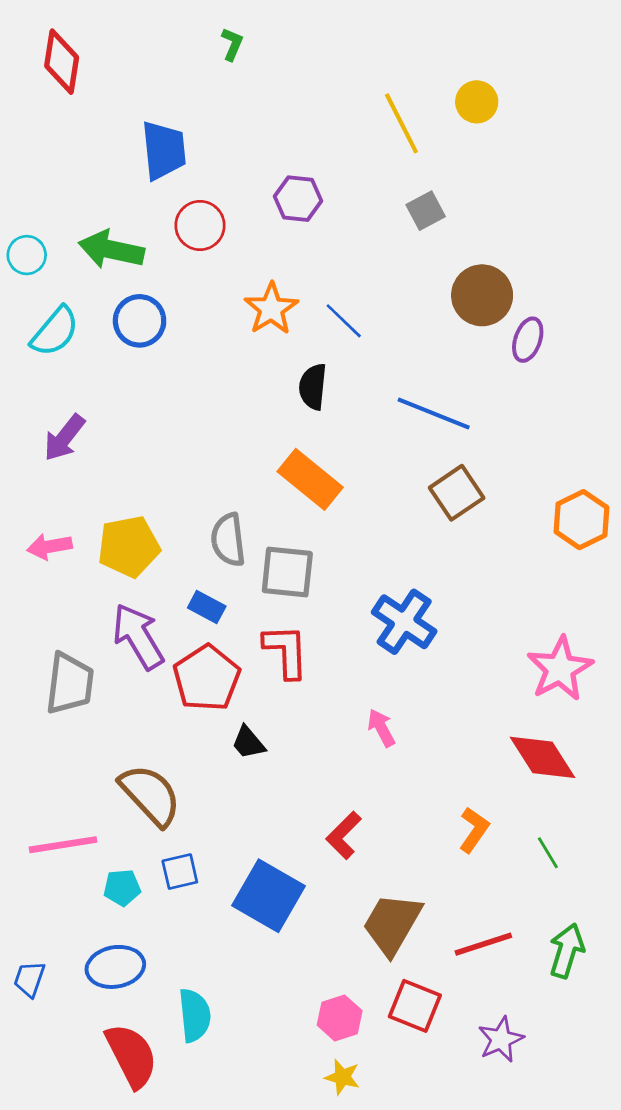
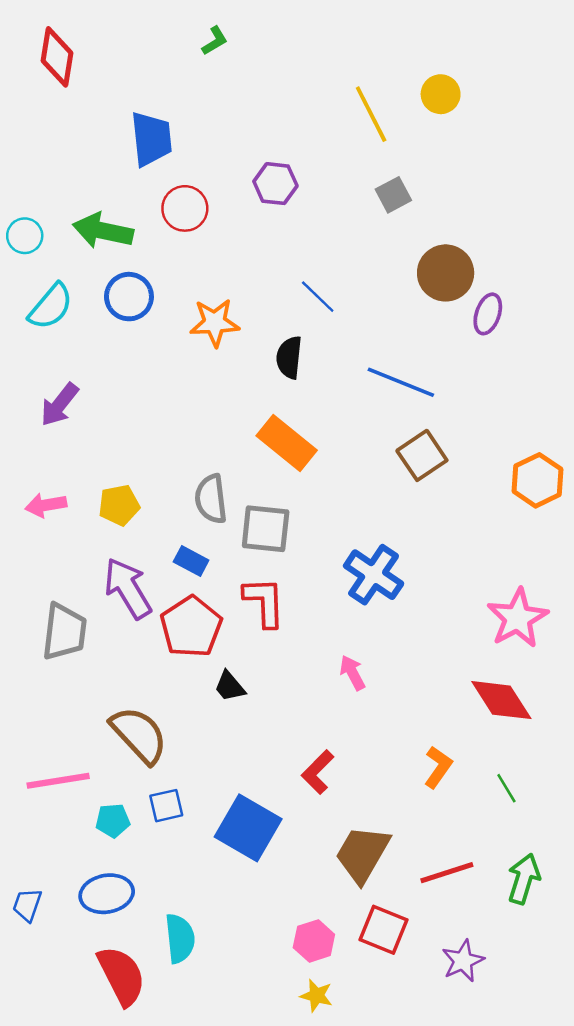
green L-shape: (232, 44) -> (215, 41), turned 36
orange star: (271, 309) -> (215, 323), moved, turned 30
yellow pentagon: (129, 546) -> (119, 505), size x0.7

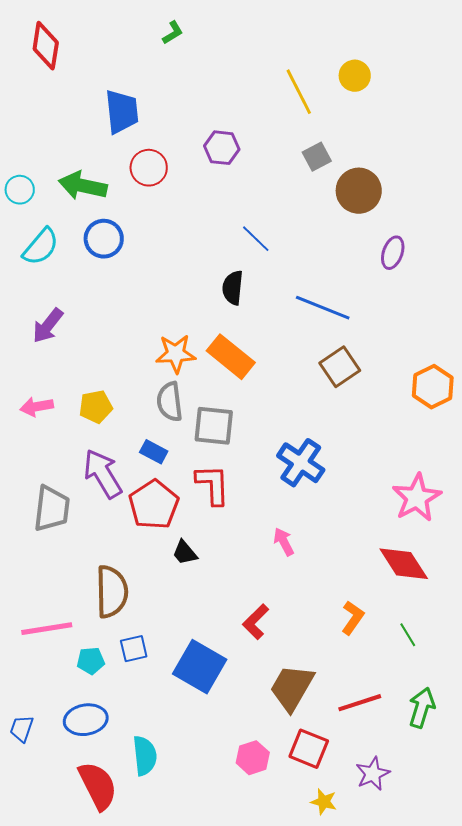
brown circle: (446, 273) -> (359, 191), moved
orange star: (215, 323) -> (176, 354), moved
brown semicircle: (139, 735) -> (112, 592), turned 42
yellow star: (316, 996) -> (324, 802), moved

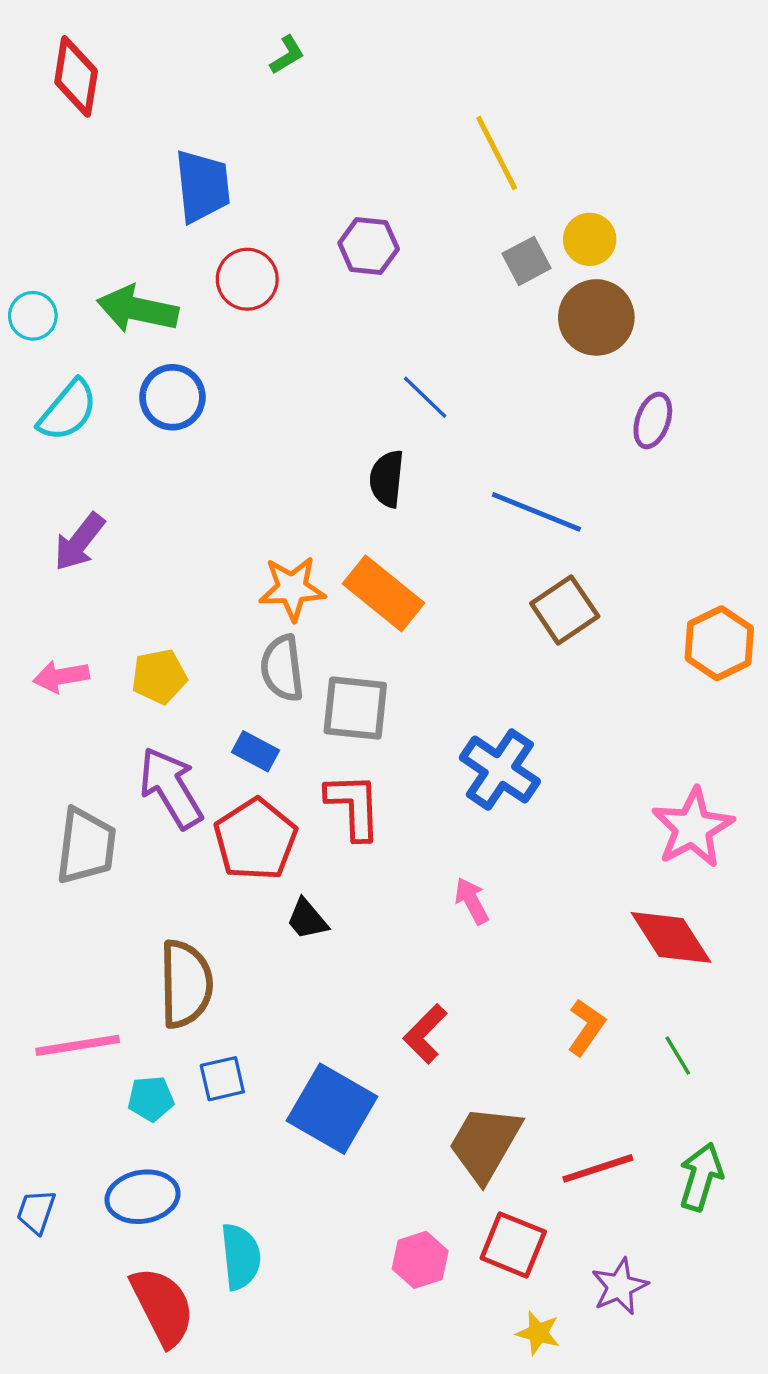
yellow circle: (355, 76) -> (590, 239), moved

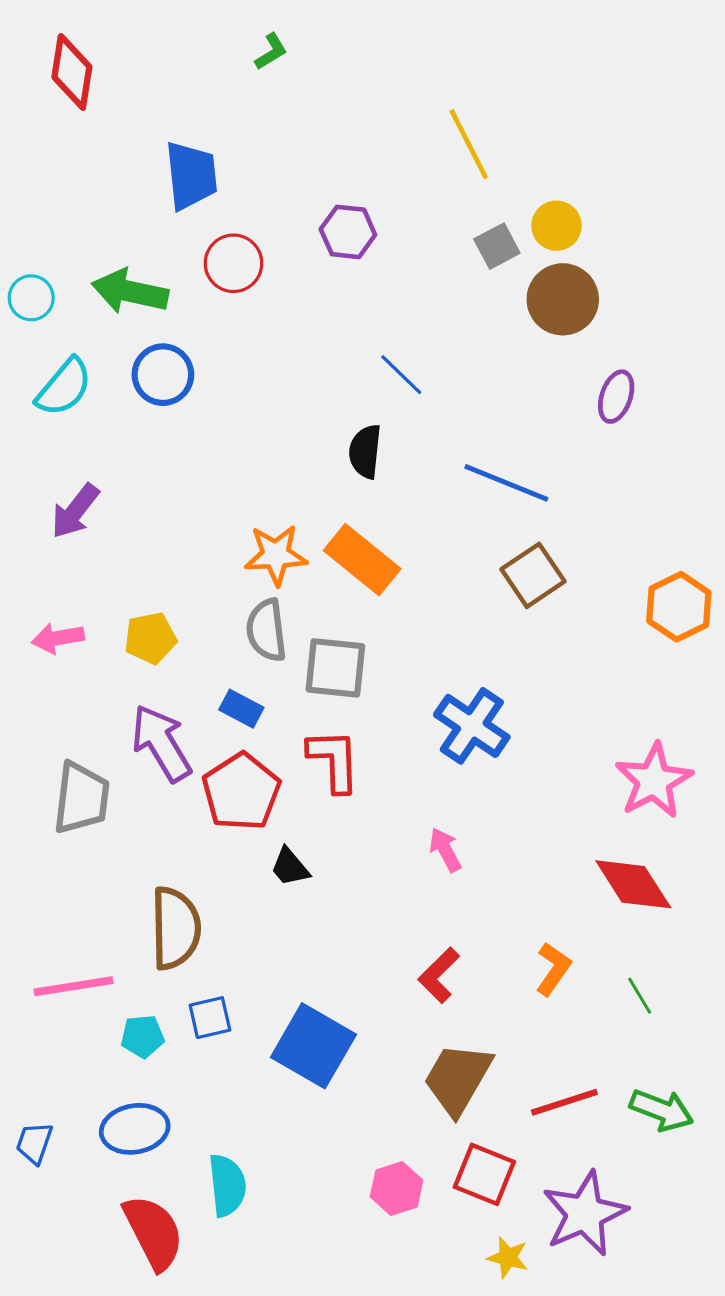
red L-shape: (425, 1034) -> (439, 975), moved
green arrow: (701, 1177) -> (662, 1110), turned 94
purple star: (620, 1286) -> (585, 1214), size x1.6

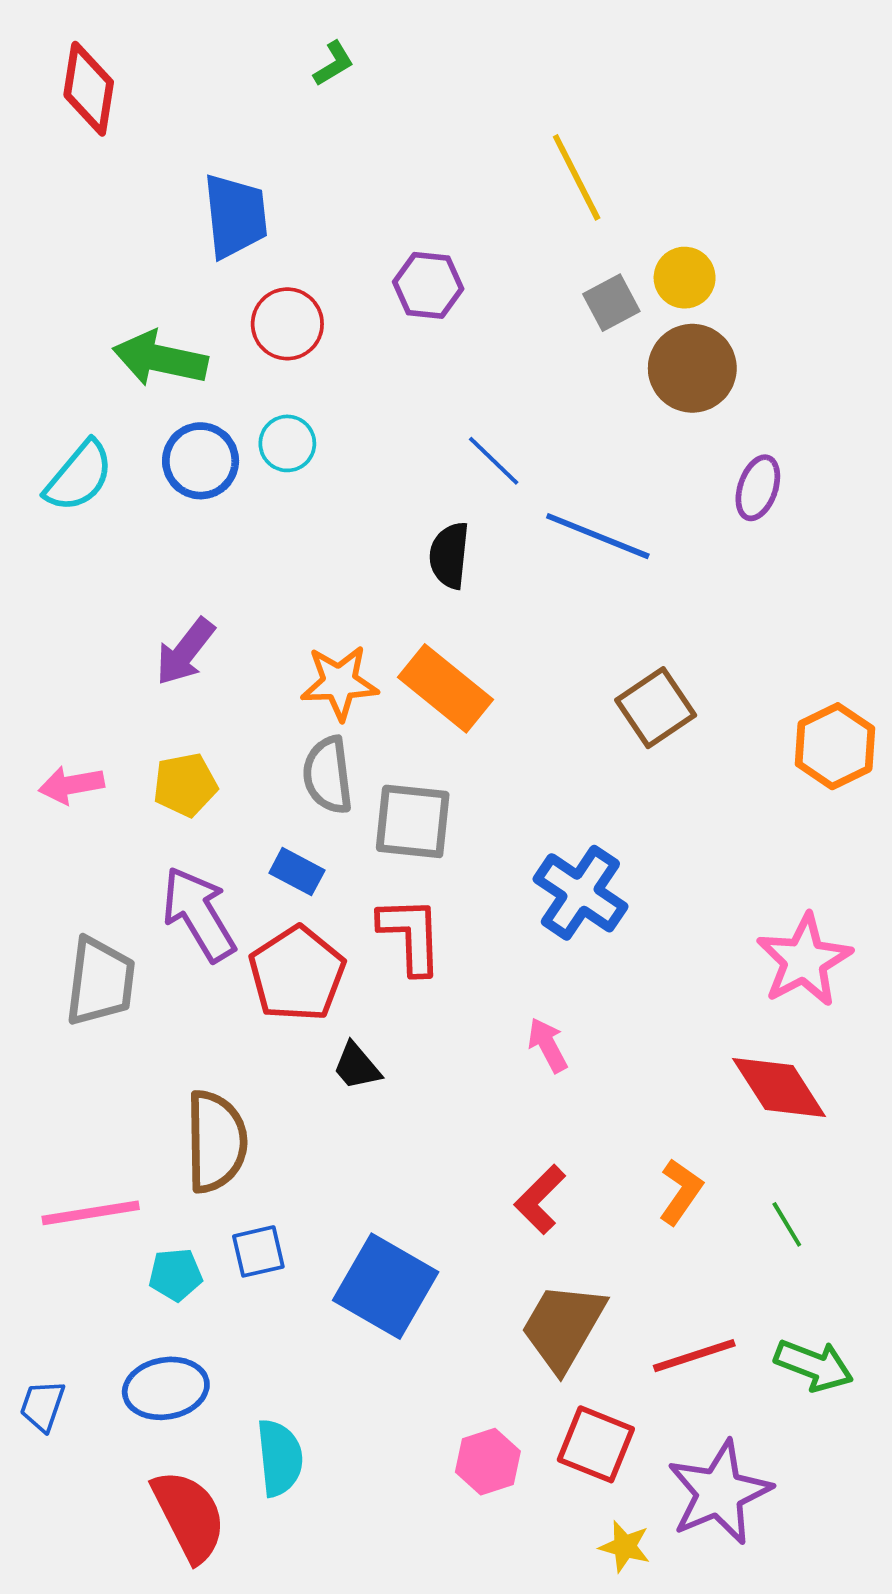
cyan circle: (31, 298) -> (287, 443), moved
blue line: (506, 483) -> (598, 536), moved
purple arrow: (75, 511) -> (185, 652), moved

